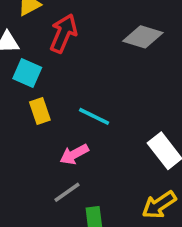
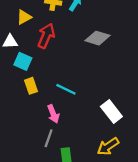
pink arrow: (74, 154) -> (53, 114), turned -84
gray line: (67, 192) -> (49, 138), turned -36

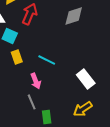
gray diamond: (97, 38) -> (74, 16), turned -35
gray line: (49, 138) -> (32, 102), turned -42

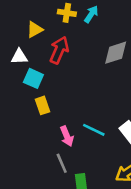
cyan line: (47, 60) -> (94, 130), moved

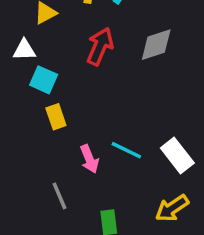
red arrow: (59, 50) -> (100, 46), moved
gray line: (62, 163) -> (59, 196), moved

